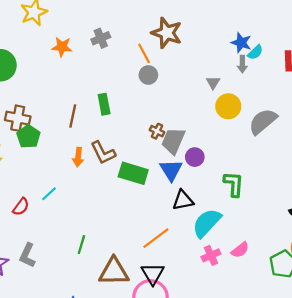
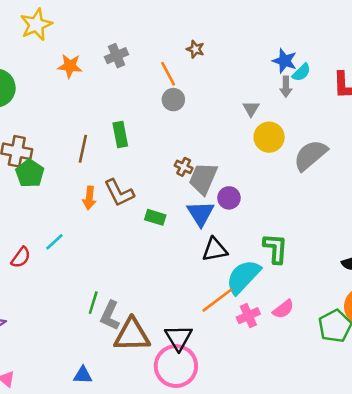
brown star: (167, 33) -> (195, 49), size x0.5
green rectangle: (133, 173) -> (155, 217), size x0.6
green L-shape: (234, 184) -> (276, 248), moved
orange line: (156, 238) -> (217, 300), moved
gray L-shape: (27, 255) -> (110, 316), moved

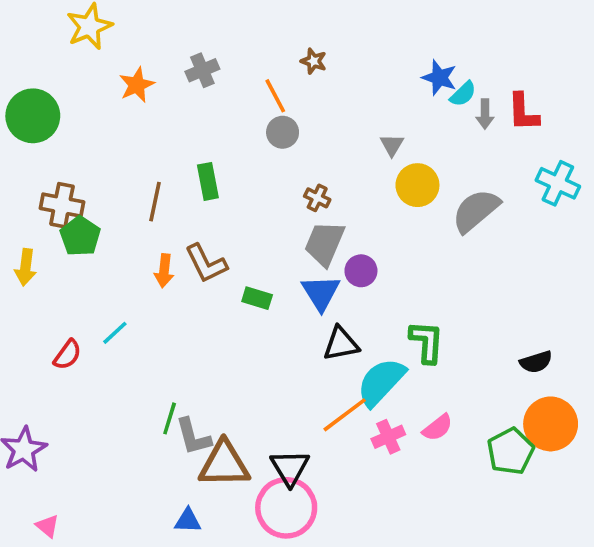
orange star: (70, 66) -> (137, 85), turned -30
gray arrow: (286, 87) -> (485, 114), moved
brown cross: (184, 167) -> (317, 198), moved
gray L-shape: (110, 316) -> (193, 437), turned -40
blue triangle: (83, 375) -> (188, 521), moved

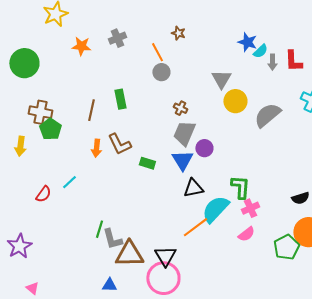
orange star: (137, 85) -> (81, 46), turned 30
gray triangle: (392, 145) -> (221, 79), size x1.5
pink cross: (388, 437) -> (250, 208), moved

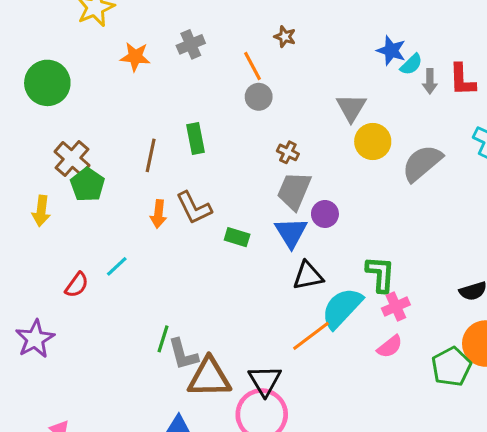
brown cross: (40, 112) -> (72, 158), turned 30
purple star: (19, 246) -> (35, 339), moved

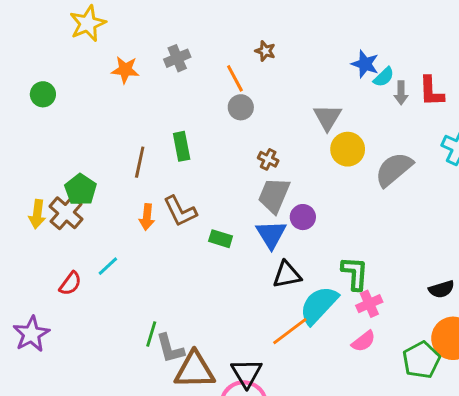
green circle: (47, 83) -> (43, 94), size x0.6
brown cross: (72, 158) -> (66, 213), moved

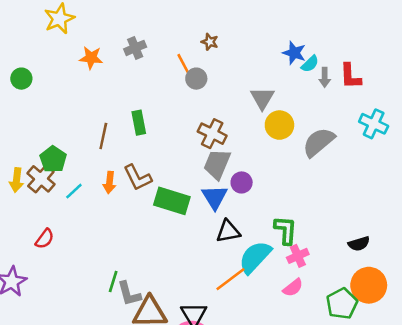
gray circle: (241, 107) -> (196, 79), moved
brown cross: (268, 159) -> (212, 134), size x1.6
green rectangle: (221, 239) -> (172, 201), size x1.8
cyan line: (108, 266) -> (74, 191), moved

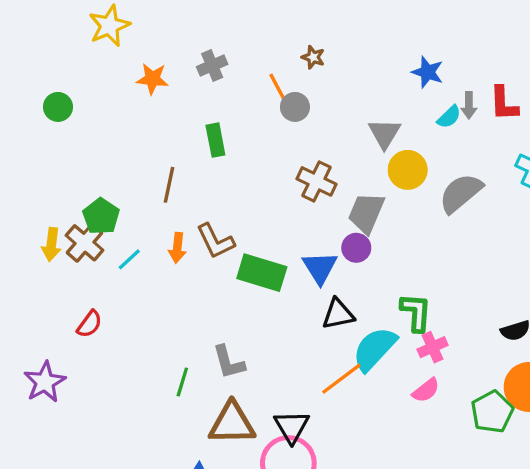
cyan semicircle: (310, 64) -> (449, 117), moved
green rectangle: (139, 123) -> (215, 140), moved
gray trapezoid: (217, 164) -> (366, 213), moved
gray L-shape: (129, 294) -> (229, 362), moved

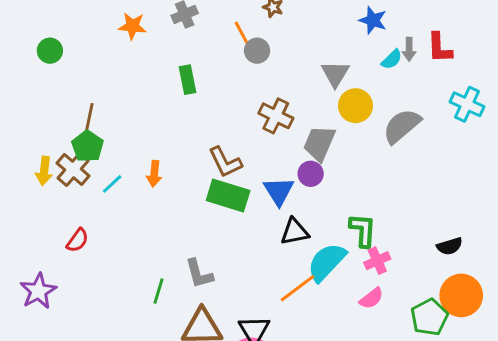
brown line: (169, 185) -> (89, 119), moved
brown L-shape: (215, 241) -> (225, 162), moved

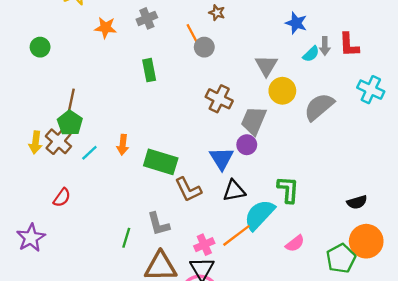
brown L-shape: (225, 162) -> (188, 190), moved
green rectangle: (228, 195) -> (161, 162), moved
pink cross: (377, 261) -> (204, 245), moved

